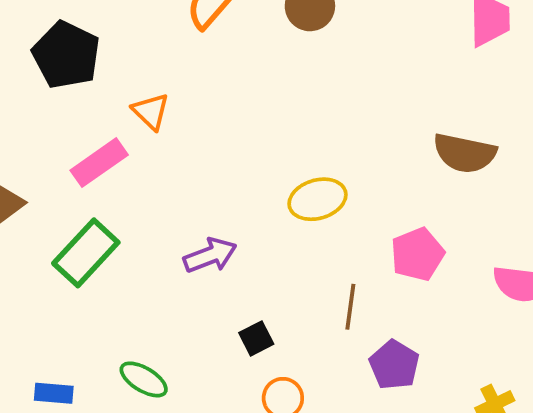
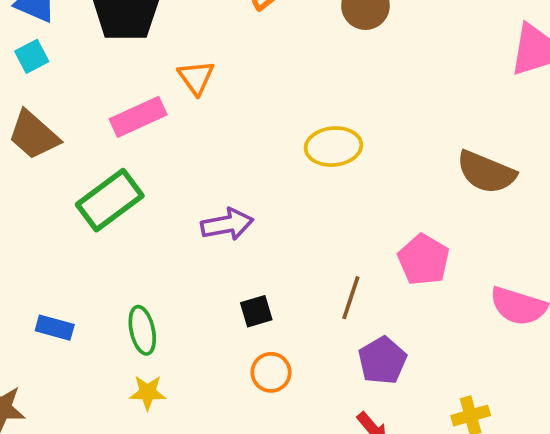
yellow ellipse: (317, 199) -> (333, 147), moved
pink pentagon: (417, 254) -> (424, 260), turned -30
green ellipse: (144, 379) -> (142, 330), turned 36

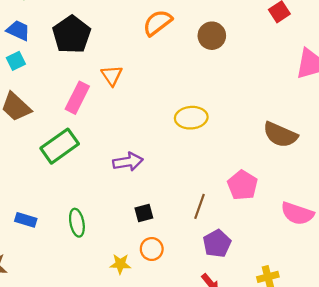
pink rectangle: (138, 117) -> (77, 98), turned -40
yellow star: (148, 392) -> (120, 264), moved

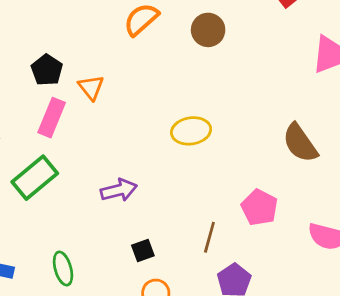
black pentagon: (72, 35) -> (47, 70), moved, size x0.7
brown semicircle: (280, 135) -> (300, 143), turned 36

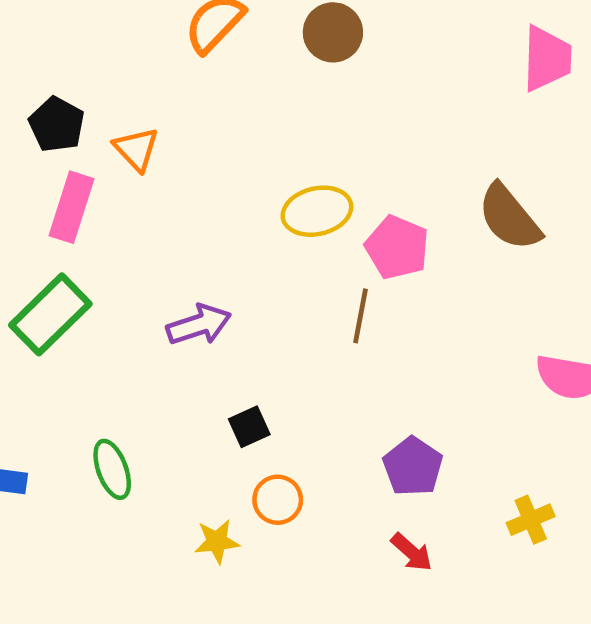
pink pentagon: (259, 207) -> (397, 247), moved
brown line: (209, 237) -> (361, 316), moved

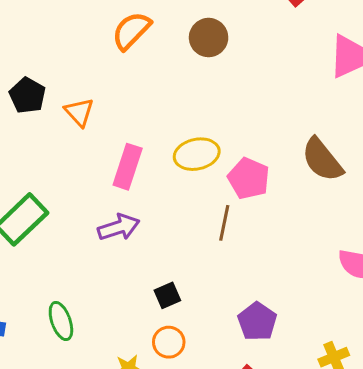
pink rectangle: (72, 207) -> (128, 167), moved
black square: (249, 427) -> (167, 295), moved

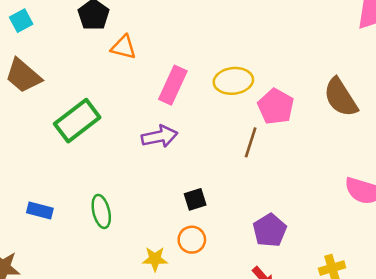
orange triangle: (79, 112) -> (124, 47), moved, turned -40

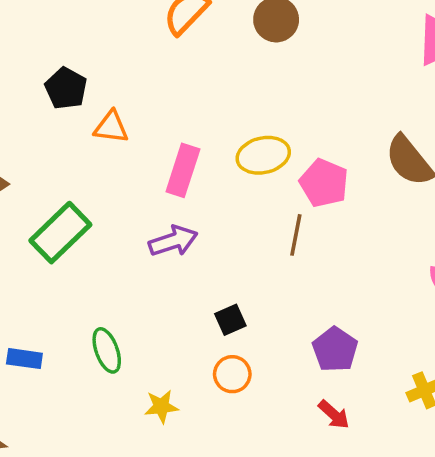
yellow star: (155, 259) -> (161, 407), moved

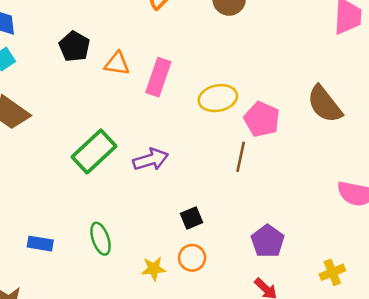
orange triangle: (111, 127) -> (117, 64), moved
pink rectangle: (183, 170) -> (158, 77), moved
green rectangle: (60, 233) -> (94, 151), moved
yellow star: (161, 407) -> (154, 269), moved

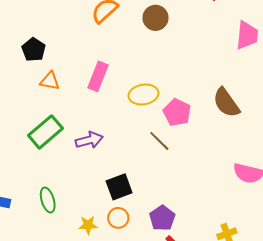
orange triangle: (117, 64) -> (50, 81), moved
brown line: (241, 157) -> (159, 141), turned -60
black square: (191, 218) -> (119, 187), size x1.5
purple pentagon: (268, 241) -> (162, 218), moved

